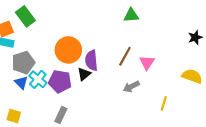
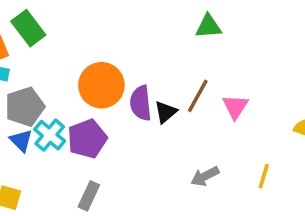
black triangle: (84, 74) -> (166, 112), moved
purple pentagon: (60, 81) -> (87, 139), turned -30
gray arrow: (131, 87) -> (205, 176), moved

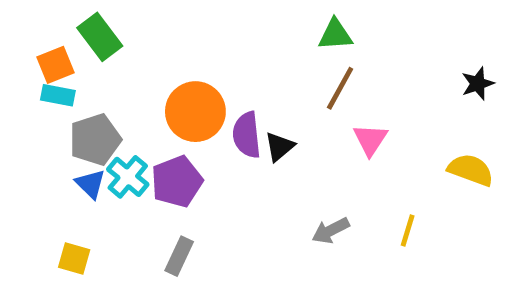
brown line: (198, 96) -> (340, 88), moved

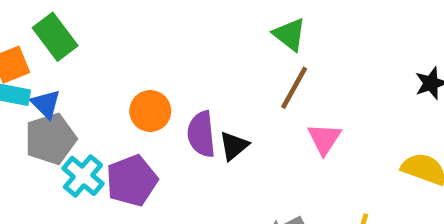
green triangle: (335, 35) -> (289, 34), turned 42
orange circle: (195, 112) -> (150, 111), size x0.7
blue triangle: (90, 184) -> (46, 104), moved

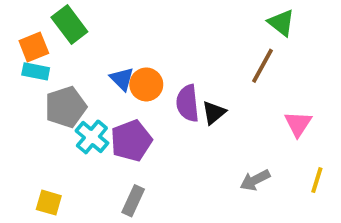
green triangle: (289, 34) -> (281, 23), moved
blue triangle: (46, 104) -> (122, 79), moved
pink triangle: (324, 139) -> (298, 124), moved

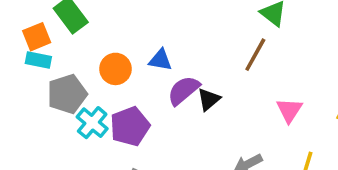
blue triangle: (122, 79) -> (160, 60), moved, turned -35
orange circle: (146, 84) -> (115, 69), moved
purple semicircle: (188, 103) -> (184, 90), turned 56

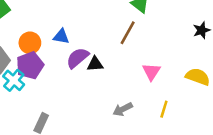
black triangle: (209, 99) -> (95, 64), turned 36
purple pentagon: (130, 126) -> (30, 65), moved

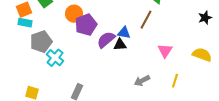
blue triangle: (61, 37) -> (124, 33), moved
orange circle: (30, 43) -> (74, 14), moved
purple pentagon: (30, 65) -> (86, 25), moved

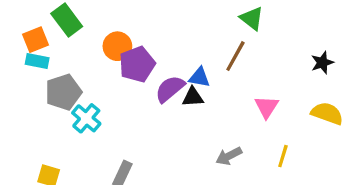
black star: (205, 18) -> (322, 63), moved

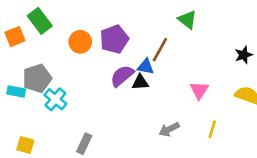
brown line: (235, 56) -> (160, 50), moved
cyan rectangle: (37, 61) -> (16, 91), moved
purple pentagon: (137, 64) -> (114, 39), moved

